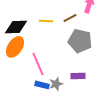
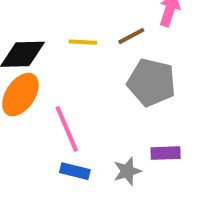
purple rectangle: (78, 76) -> (166, 153), moved
gray star: (56, 84) -> (127, 171), moved

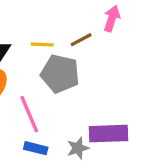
gray pentagon: (151, 82) -> (60, 74), moved
purple rectangle: (166, 153) -> (109, 134), size x1.6

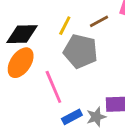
yellow line: (42, 45) -> (65, 26), turned -66
blue rectangle: (36, 148) -> (72, 117), moved, turned -42

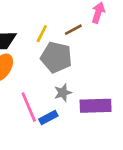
pink line: (53, 87) -> (29, 107), moved
gray star: (96, 117) -> (63, 93), moved

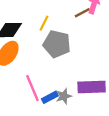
brown line: (73, 30) -> (82, 13), moved
gray star: (63, 93) -> (64, 96), moved

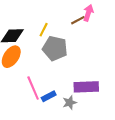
gray star: (64, 96) -> (70, 103), moved

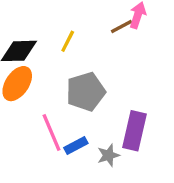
gray pentagon: (55, 48) -> (86, 92), moved, turned -30
purple rectangle: (86, 87) -> (135, 131), turned -75

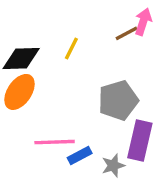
gray pentagon: (86, 92) -> (118, 100), moved
pink line: (51, 132) -> (55, 142), turned -69

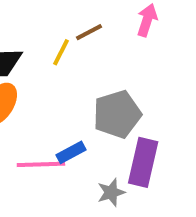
brown line: (127, 33) -> (89, 32), moved
blue rectangle: (80, 155) -> (71, 152), moved

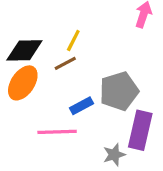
brown line: (89, 32) -> (65, 63), moved
blue rectangle: (71, 152) -> (82, 106), moved

